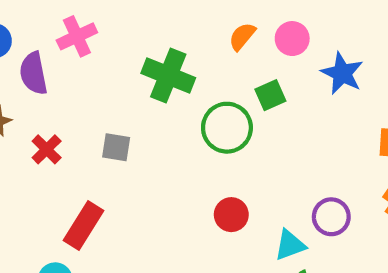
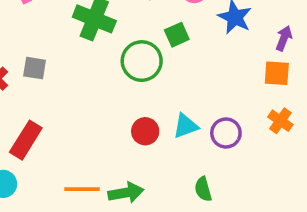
gray square: (116, 147) -> (35, 68), moved
cyan triangle: (290, 245) -> (186, 126), moved

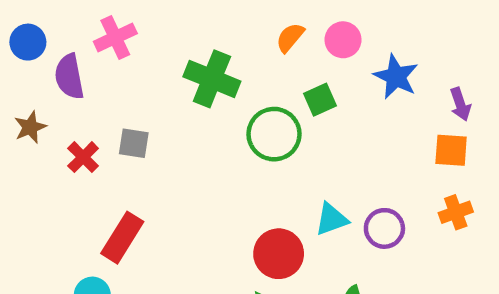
purple arrow: (284, 38) -> (460, 104), turned 140
orange cross: (280, 121) -> (456, 212), turned 35
red circle: (145, 131) -> (279, 254), moved, size x1.4

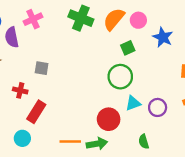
orange semicircle: (290, 37) -> (114, 19), size x1.6
green cross: (212, 79) -> (81, 18), moved
green circle: (274, 134) -> (120, 77), moved
red cross: (83, 157) -> (20, 90), moved, turned -32

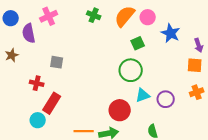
green cross: (81, 18) -> (94, 15), size x0.6
cyan circle: (22, 138) -> (38, 120), moved

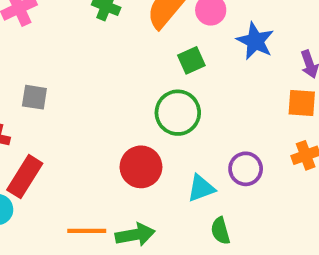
cyan triangle: (143, 95) -> (201, 188), moved
red circle: (120, 110) -> (141, 167), moved

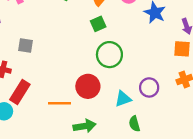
green square: (191, 60) -> (98, 24), moved
orange line: (87, 231) -> (60, 103), moved

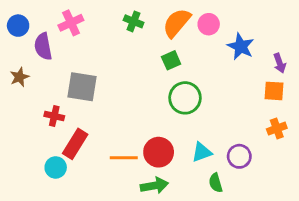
gray square: (26, 46) -> (82, 87), size x1.6
red circle: (88, 86) -> (159, 152), moved
purple circle: (149, 87) -> (239, 156), moved

